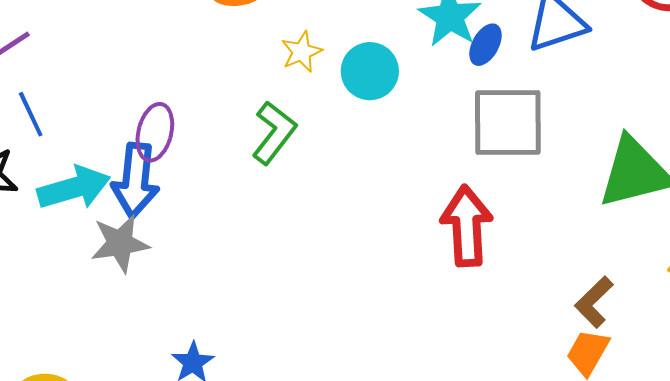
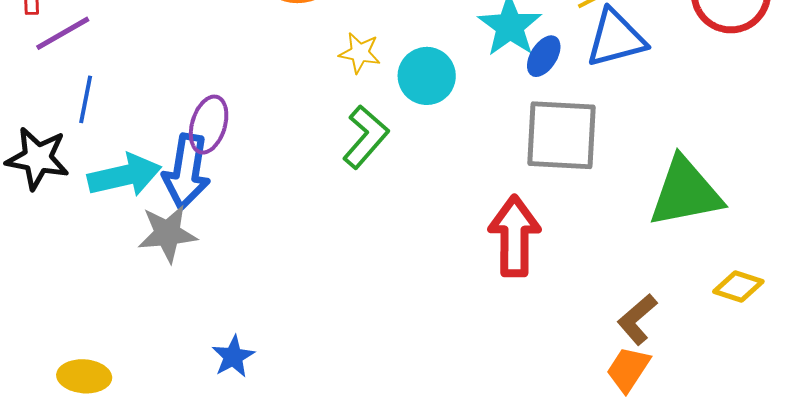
yellow star: (302, 52) -> (360, 53), turned 30
blue line: (31, 114) -> (86, 99), turned 33
green L-shape: (274, 133) -> (366, 137), moved

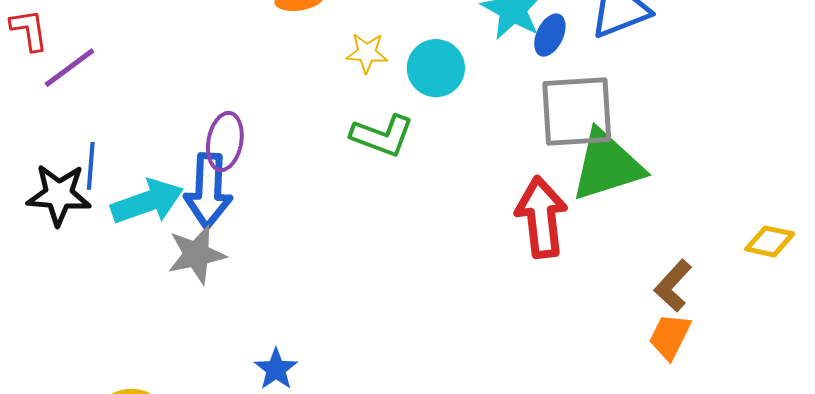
blue line: (86, 99) -> (91, 166), moved
green L-shape: (366, 137) -> (382, 136), turned 76
green triangle: (685, 192) -> (607, 165), moved

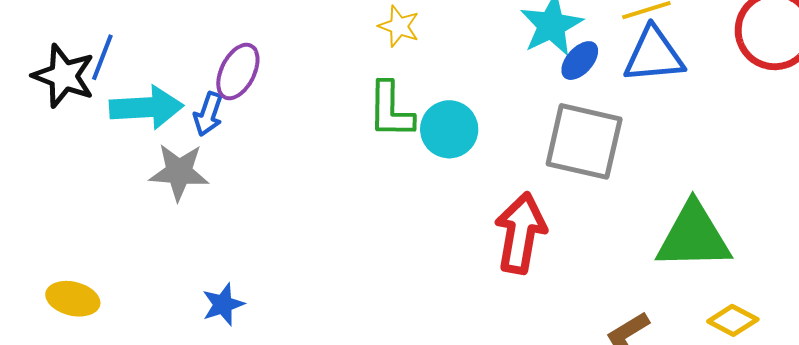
cyan circle: (436, 68) -> (449, 129), moved
green L-shape: (382, 136) -> (391, 110), turned 54
green triangle: (607, 165) -> (693, 236), moved
blue arrow: (208, 191) -> (208, 114), size x0.6

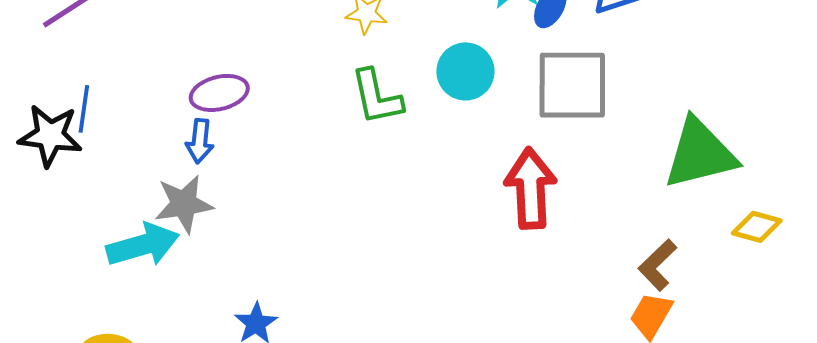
purple ellipse: (238, 72) -> (219, 93), turned 62
cyan arrow: (146, 107) -> (143, 245), moved
cyan circle: (449, 129) -> (465, 71), moved

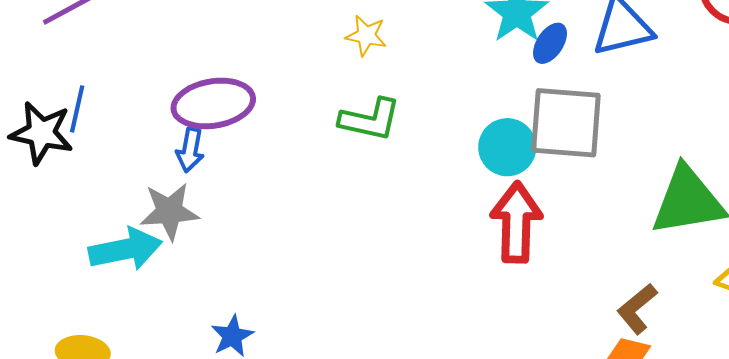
cyan circle: (465, 71) -> (507, 147), moved
purple ellipse: (219, 93) -> (213, 103), size x1.4
green L-shape: (377, 97) -> (370, 120), turned -70

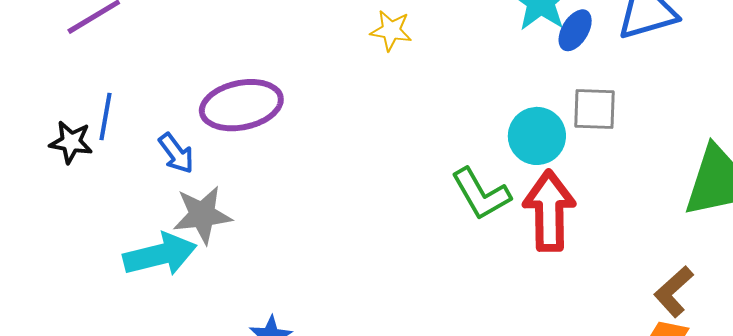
green L-shape: (370, 120) -> (481, 194), moved, turned 50
gray square: (566, 123) -> (594, 109), size x0.6
black star: (41, 133) -> (71, 142), size x0.7
blue arrow: (190, 150) -> (176, 153), moved, turned -45

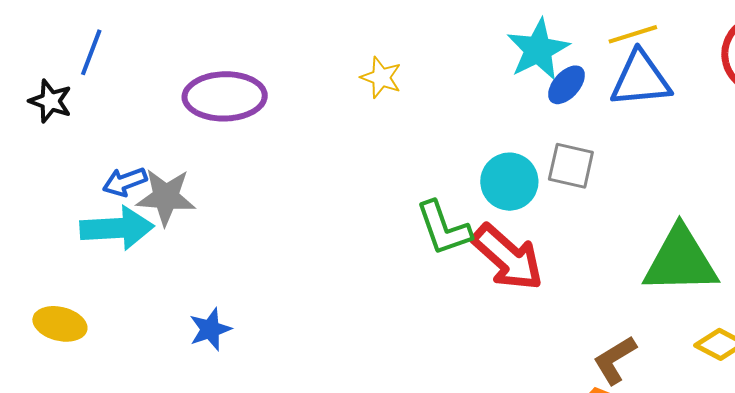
yellow star: (391, 31) -> (381, 77), moved
blue line: (106, 116) -> (91, 52), moved
blue arrow: (176, 153) -> (125, 182), moved, turned 96
red arrow: (549, 211) -> (508, 257), turned 122

